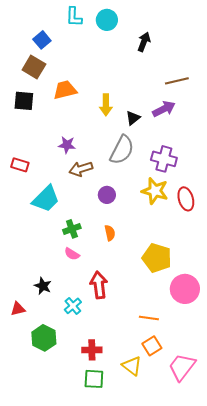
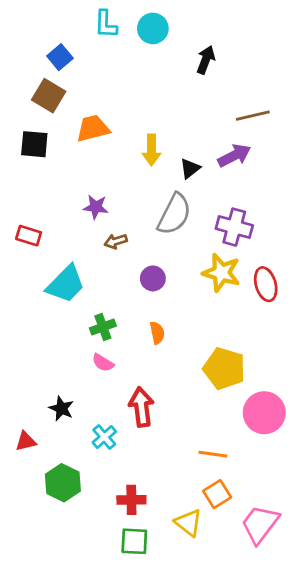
brown arrow: (81, 169) -> (116, 241), size x0.7

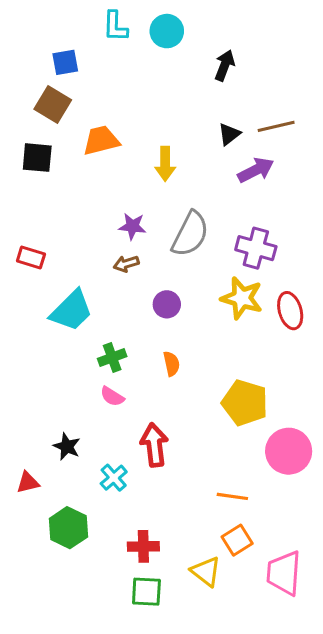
blue square: (60, 57) -> (65, 62), turned 30
black triangle: (190, 168) -> (229, 134), moved
purple star: (96, 207) -> (132, 226), moved
pink trapezoid: (260, 524) -> (284, 573), turned -33

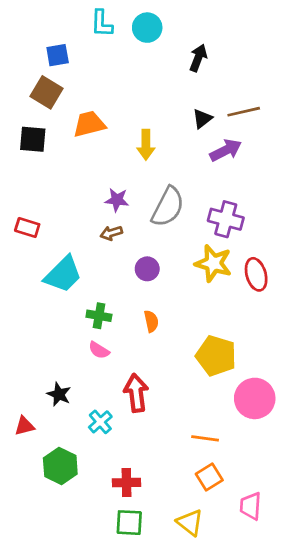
green cross: (112, 357) -> (99, 316), turned 30
yellow triangle: (206, 571) -> (190, 523), moved
pink trapezoid: (284, 573) -> (251, 506), size x0.7

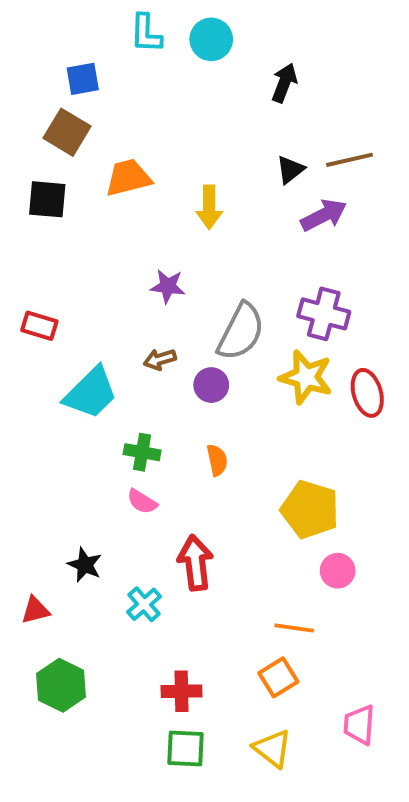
gray semicircle: (168, 207) -> (241, 332), moved
brown arrow: (111, 233) -> (160, 359), moved
pink circle: (255, 398) -> (338, 571), moved, size x0.6
green hexagon: (60, 466) -> (61, 685), moved
orange square: (209, 477) -> (278, 677), moved

